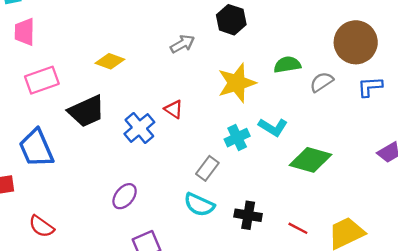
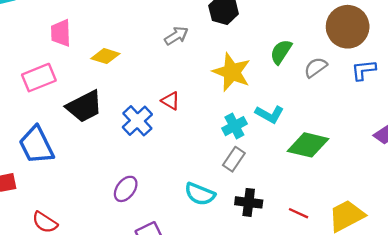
pink trapezoid: (25, 32) -> (61, 33), moved
green semicircle: (287, 65) -> (281, 52), turned -45
yellow star: (237, 83) -> (232, 72), turned -30
gray rectangle: (207, 168) -> (234, 159), moved

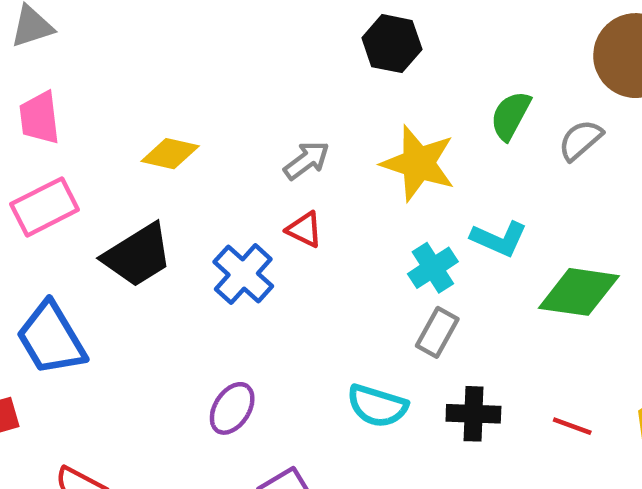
pink trapezoid: (61, 33) -> (39, 118), moved
gray arrow: (176, 36) -> (307, 160), moved

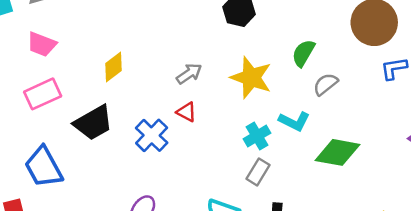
pink trapezoid: (39, 118) -> (42, 44), turned -64
gray semicircle: (581, 140) -> (326, 84), moved
yellow diamond: (170, 154) -> (114, 67), turned -52

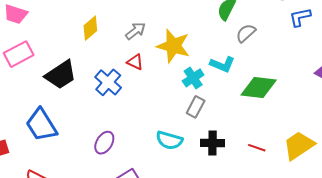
yellow diamond: (114, 67) -> (90, 28), moved
yellow star: (251, 78) -> (173, 46), moved
blue trapezoid: (44, 167) -> (41, 125), moved

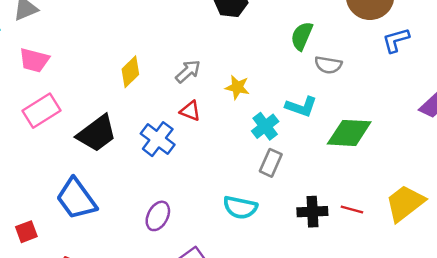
gray semicircle: (246, 33) -> (328, 65), turned -125
yellow star: (173, 46) -> (237, 87), size x0.6
black cross: (212, 143) -> (312, 212), moved

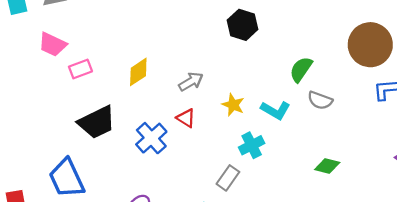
cyan L-shape: (301, 107) -> (275, 110), moved
pink rectangle: (41, 111) -> (80, 69), moved, size x0.7
green diamond: (349, 133) -> (327, 166), size x0.6
gray rectangle: (271, 163) -> (228, 178), moved

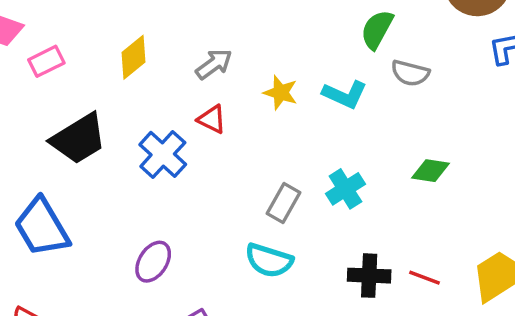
cyan cross: (252, 145) -> (345, 189), moved

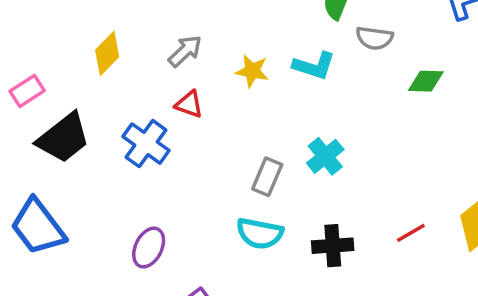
pink rectangle: (46, 61) -> (27, 91), moved
green diamond: (431, 171) -> (426, 81), moved
black cross: (369, 276) -> (333, 246), moved
red line: (424, 278) -> (411, 233), turned -44

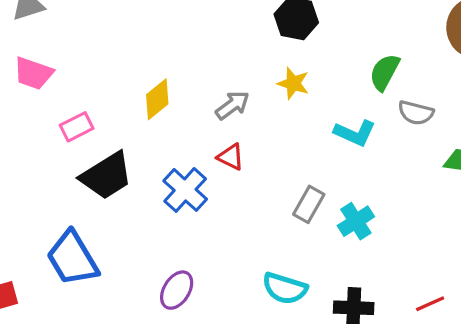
yellow star: (252, 71) -> (293, 83), moved
gray rectangle: (267, 177) -> (309, 204), moved

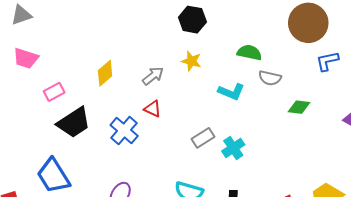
green semicircle: (385, 72) -> (249, 53), turned 75
gray rectangle: (309, 204) -> (203, 138), turned 30

